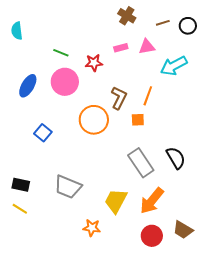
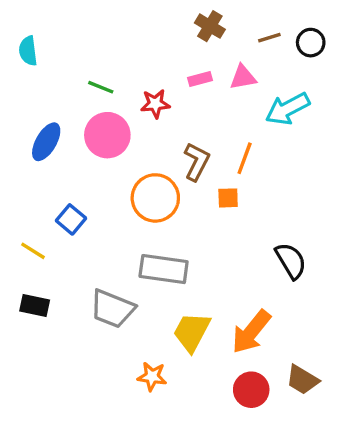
gray rectangle: (141, 163) -> (164, 269), moved, turned -48
yellow line: (20, 209) -> (33, 251), moved

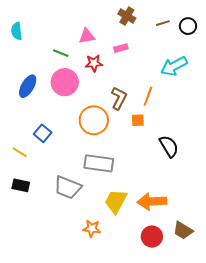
pink triangle: (243, 77) -> (87, 36), moved
black semicircle: (291, 261) -> (169, 146), moved
orange arrow: (251, 332) -> (152, 201), turned 48

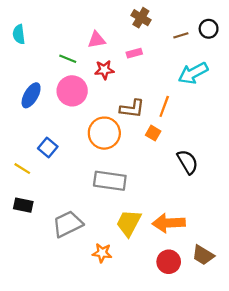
brown line: (163, 23) -> (181, 35), moved
brown L-shape: (119, 98) -> (132, 109), turned 70
orange square: (138, 120) -> (153, 133), turned 32
gray trapezoid: (68, 187) -> (68, 224), moved, turned 132

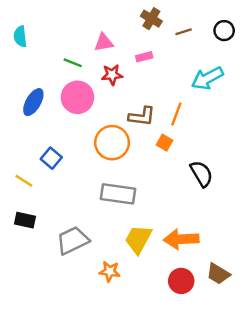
brown line: (181, 35) -> (184, 32), moved

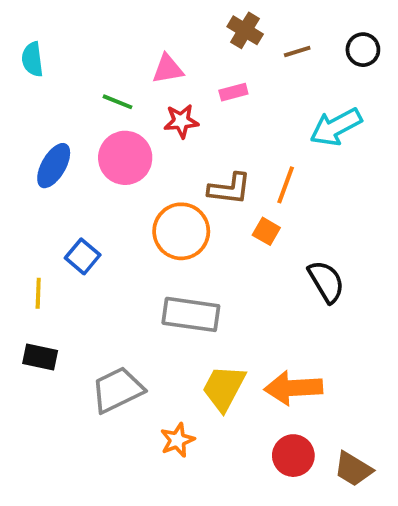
yellow line: (24, 181) -> (38, 293), turned 60
orange star: (110, 271) -> (177, 440), turned -30
brown trapezoid: (218, 274) -> (353, 469), moved

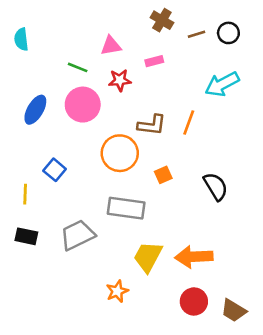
black circle: (363, 50) -> (228, 33), moved
orange square: (266, 231) -> (163, 175), moved, turned 36
gray trapezoid: (117, 390) -> (78, 235), moved

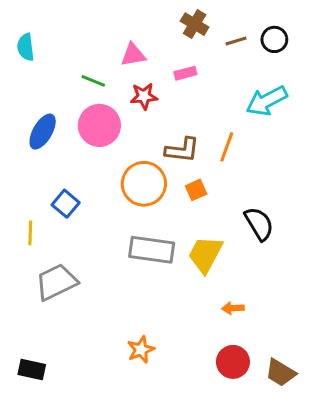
orange square: (163, 175) -> (196, 190), moved
gray trapezoid: (78, 235) -> (56, 282), moved
black rectangle: (26, 236) -> (32, 370), moved
yellow trapezoid: (148, 257) -> (205, 254), moved
orange arrow: (194, 257) -> (233, 308), size x0.5

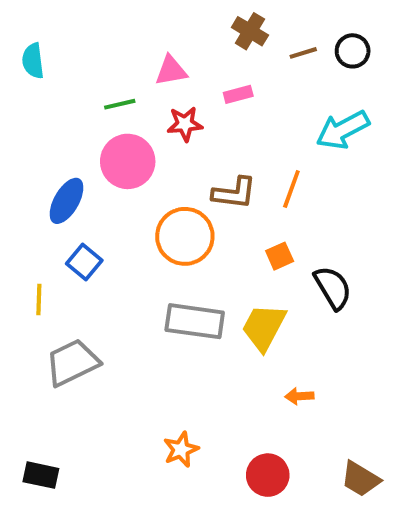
green line: (93, 81) -> (120, 104), turned -35
blue ellipse: (43, 132) -> (67, 201), moved
orange square: (196, 190) -> (280, 256), moved
red circle: (233, 362) -> (268, 475), moved

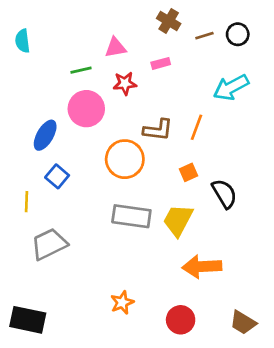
orange arrow: (299, 396) -> (202, 267), size x2.0
black rectangle: (41, 475) -> (28, 320), size x1.5

